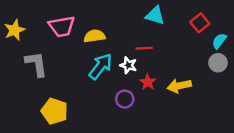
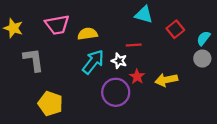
red square: (200, 23) -> (175, 29), moved
yellow star: (15, 30) -> (13, 28), turned -30
purple circle: (125, 99) -> (116, 92), size x1.6

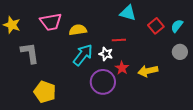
cyan semicircle: (203, 38) -> (177, 26), moved

